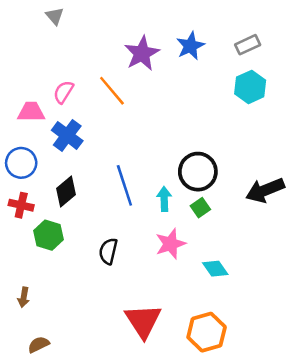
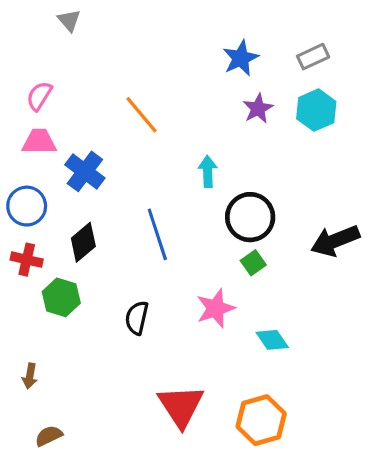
purple star: (142, 53) -> (258, 108), moved, size x0.7
pink semicircle: (63, 92) -> (39, 96), moved
cyan arrow: (164, 199) -> (208, 171), moved

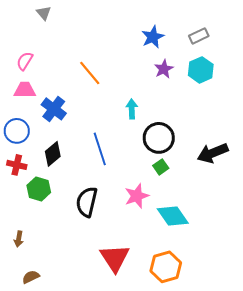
black semicircle: (137, 318) -> (87, 202), size x1.4
cyan diamond: (272, 340) -> (173, 216), size x1.5

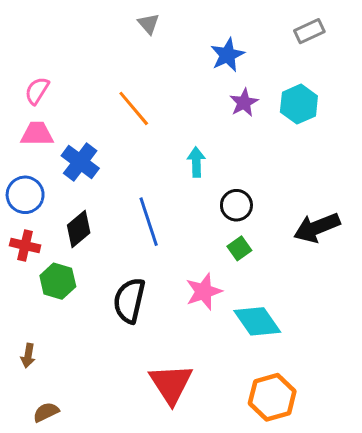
gray triangle: (44, 13) -> (149, 24), moved
gray rectangle: (199, 36) -> (309, 31), moved
black circle: (159, 138) -> (236, 205), size x0.7
orange hexagon: (166, 267) -> (272, 397), moved

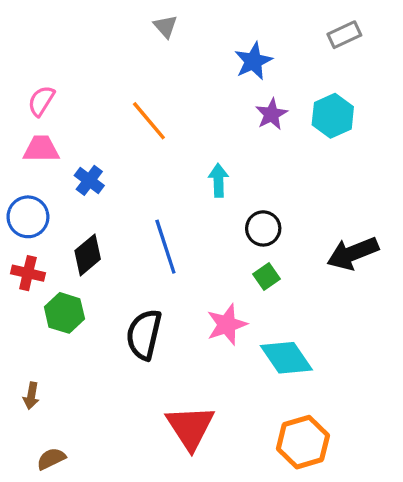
blue cross: (80, 162) -> (89, 180), size x0.7

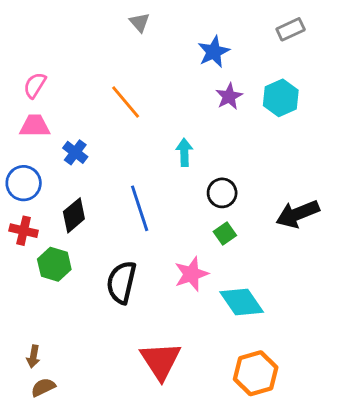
brown arrow: (31, 396) -> (33, 356), moved

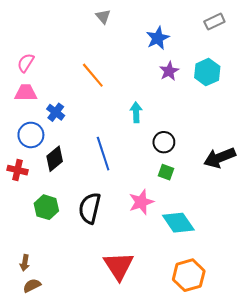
blue circle: (24, 183) -> (31, 135), moved
green square: (225, 233) -> (166, 172), turned -35
green hexagon: (54, 264) -> (46, 207), moved

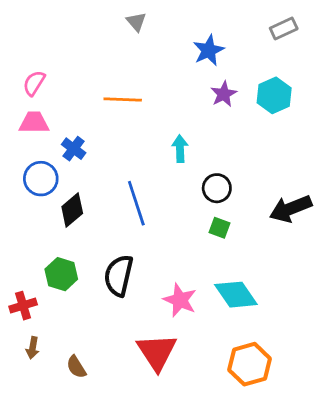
orange line: (93, 75) -> (123, 99), turned -48
red cross: (18, 170) -> (23, 306), moved, turned -30
pink star: (141, 202) -> (180, 300), moved, turned -30
brown semicircle: (32, 286) -> (76, 367), moved, turned -96

